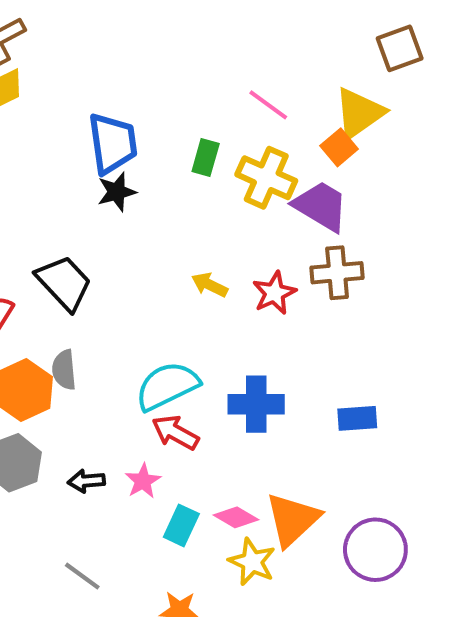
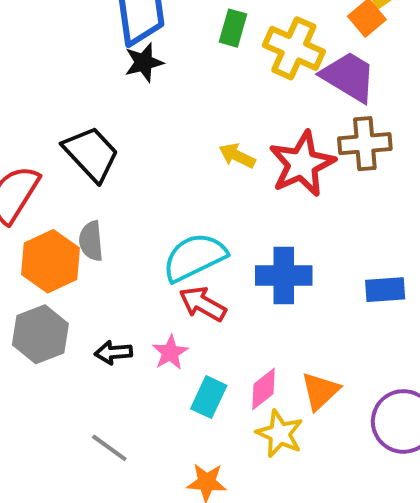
red star: (274, 293) -> (302, 164), size x1.5
pink diamond: (236, 517) -> (263, 389), turned -69
orange triangle: (293, 519) -> (320, 391), size x0.7

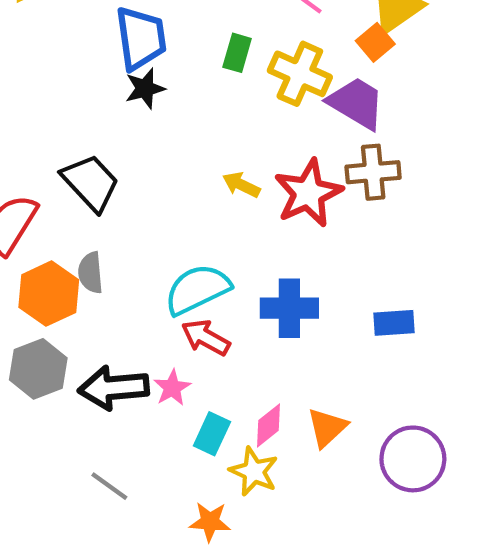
black arrow: (113, 352) -> (114, 388), size x1.8
yellow star: (280, 434) -> (254, 471), moved

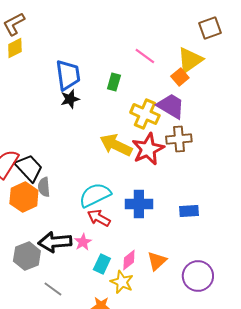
yellow cross: (300, 74) -> (145, 114), moved
black trapezoid: (91, 183) -> (29, 168), moved
yellow arrow: (241, 185) -> (116, 145), size x1.8
gray hexagon: (38, 369) -> (27, 256), moved

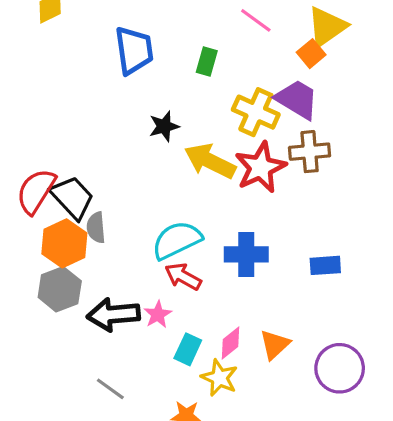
black star: (70, 99) -> (164, 126), moved
gray hexagon: (27, 256) -> (60, 289), moved

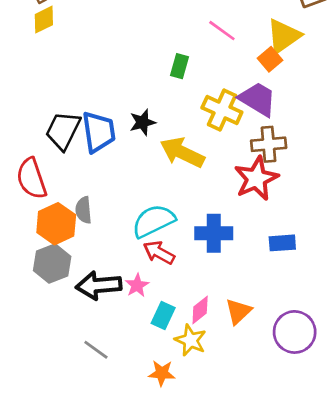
blue trapezoid: (134, 50) -> (99, 132), moved
red star: (261, 167) -> (256, 179), moved
red semicircle: (36, 191) -> (32, 179), turned -51
black trapezoid: (72, 197) -> (63, 131), moved, turned -111

